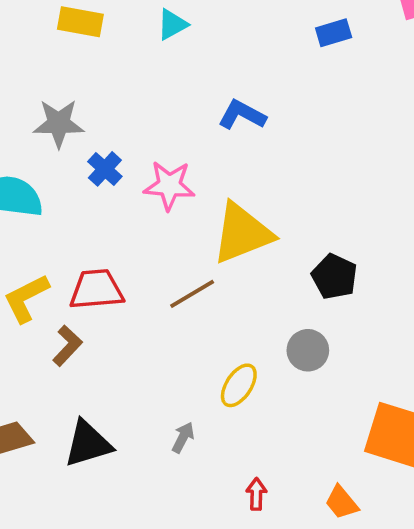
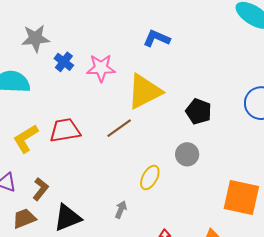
blue L-shape: (242, 115) -> (157, 38), moved
brown L-shape: (67, 346) -> (40, 189), moved

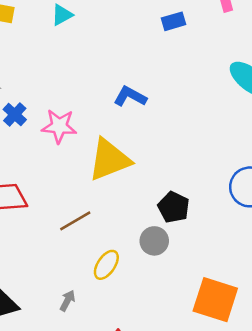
black pentagon: (199, 111) -> (174, 207), moved
brown line: (119, 128) -> (75, 221), moved

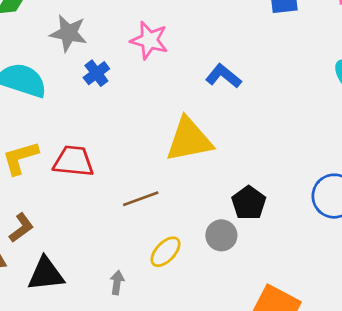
pink star: (59, 126) -> (149, 40), moved
gray arrow: (67, 301) -> (117, 283), turned -30

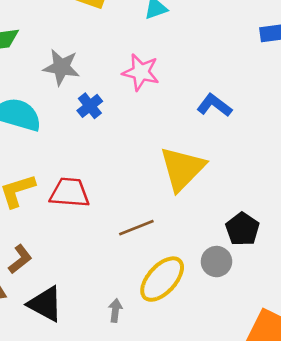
yellow triangle: (189, 140) -> (182, 169), turned -33
yellow ellipse: (166, 252) -> (162, 279), size x1.5
black triangle: (46, 274) -> (45, 304), turned 36

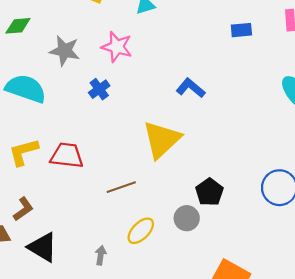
pink star: (141, 72) -> (117, 47), moved
blue cross: (90, 106) -> (99, 89), moved
yellow ellipse: (162, 279) -> (141, 231), size x0.7

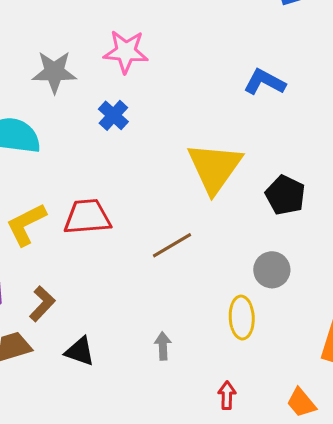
blue L-shape: (191, 88) -> (265, 82), moved
black pentagon: (209, 192) -> (285, 195), moved
yellow ellipse: (141, 231) -> (242, 318), moved, turned -36
black triangle: (43, 247) -> (80, 351), size x0.7

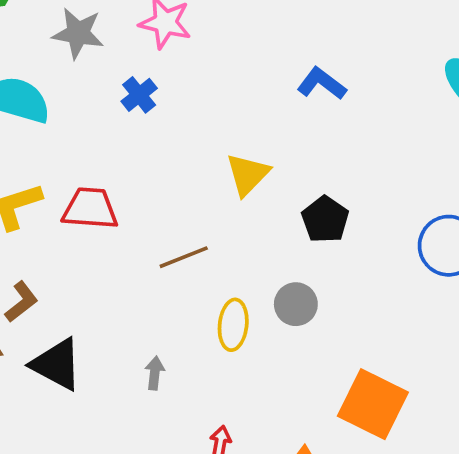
yellow triangle: (215, 168) -> (248, 174), size x0.7
yellow ellipse: (242, 318) -> (233, 325), moved
black triangle: (80, 351) -> (57, 364), size x1.5

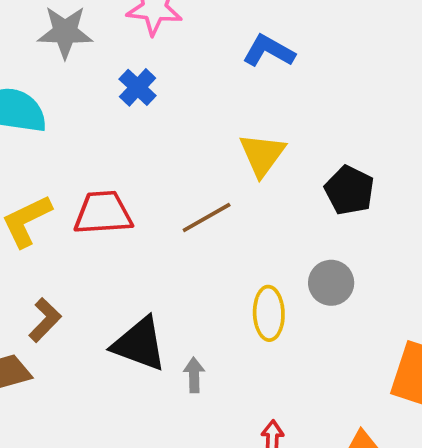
blue L-shape: (322, 84) -> (269, 51), moved
brown line: (184, 257) -> (207, 218), moved
black triangle: (57, 364) -> (139, 344), moved

